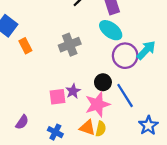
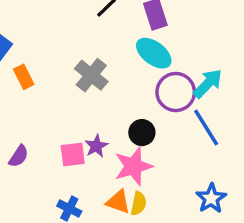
gray cross: (70, 45) -> (91, 75), turned -30
blue line: (125, 96) -> (206, 127), moved
purple semicircle: (22, 122) -> (19, 156), moved

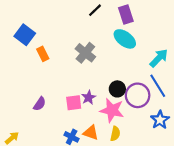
purple circle: (176, 92) -> (138, 95), moved
pink star: (133, 166) -> (112, 110), turned 30
blue star: (211, 198) -> (160, 120), moved
orange triangle: (118, 202) -> (91, 133), moved

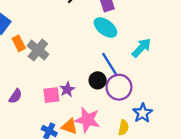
gray cross: (85, 53) -> (38, 50), moved
blue line: (158, 86) -> (110, 65), moved
pink star: (112, 110) -> (87, 120), moved
yellow semicircle: (115, 134) -> (123, 128), moved

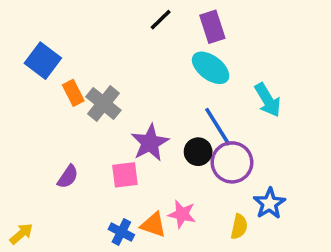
cyan arrow: (141, 48) -> (268, 100), turned 105
purple star: (67, 89) -> (150, 143), moved, size x1.5
pink star: (87, 120) -> (182, 214), size x0.7

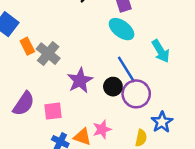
pink square: (125, 175) -> (53, 111), moved
purple semicircle: (68, 177) -> (24, 104), size x1.5
pink star: (182, 214) -> (102, 129), turned -30

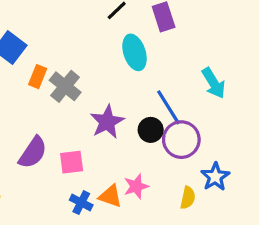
cyan ellipse: (122, 29) -> (135, 52), moved, turned 35
orange rectangle: (27, 46) -> (38, 77), turned 49

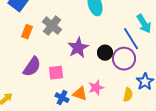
orange rectangle: (38, 77) -> (27, 32), moved
blue line: (168, 107) -> (131, 39), moved

